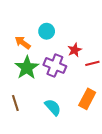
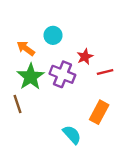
brown line: (15, 103) -> (18, 104), moved
cyan semicircle: (53, 107) -> (72, 135), moved

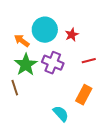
cyan circle: (53, 35) -> (45, 30), size x1.6
red star: (85, 57) -> (72, 35), moved

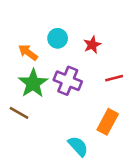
cyan circle: (45, 30) -> (58, 38), size x0.6
brown line: (15, 88) -> (19, 113), turned -42

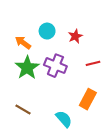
brown line: (19, 113) -> (23, 109), moved

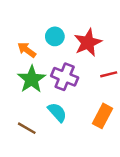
red star: (75, 36) -> (88, 43), size x1.6
cyan semicircle: (64, 119) -> (57, 112), moved

